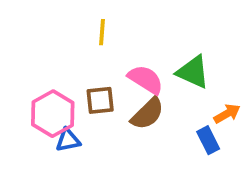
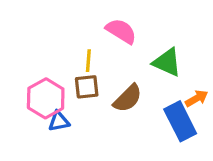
yellow line: (102, 32) -> (88, 61), moved
pink semicircle: (146, 80) -> (121, 31), moved
blue rectangle: (208, 140) -> (180, 121), size x1.6

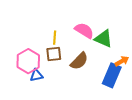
pink semicircle: (121, 31) -> (84, 31), moved
blue rectangle: (180, 121) -> (112, 75), turned 50

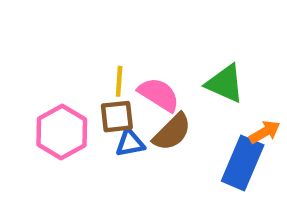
pink semicircle: (84, 31) -> (159, 94), moved
blue triangle: (36, 75) -> (130, 143), moved

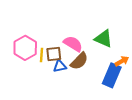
yellow line: (119, 81) -> (41, 55), moved
pink hexagon: (62, 132) -> (25, 48), moved

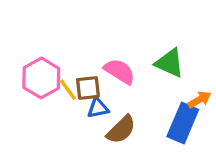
yellow line: (41, 55) -> (68, 90), turned -40
brown semicircle: (79, 61) -> (121, 130), moved

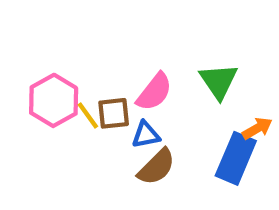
green triangle: (170, 63) -> (219, 81), turned 32
pink semicircle: (120, 71) -> (154, 92), turned 96
blue triangle: (98, 108) -> (146, 135), moved

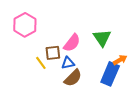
pink hexagon: (54, 100) -> (25, 25), moved
yellow line: (88, 115) -> (41, 63), moved

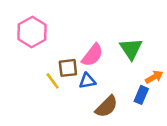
blue rectangle: (110, 74) -> (141, 95), size x0.6
brown semicircle: (73, 78) -> (107, 107), moved

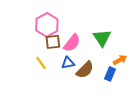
pink hexagon: (32, 32) -> (47, 25), moved
brown square: (68, 68) -> (53, 42), moved
brown semicircle: (107, 107) -> (85, 70), moved

